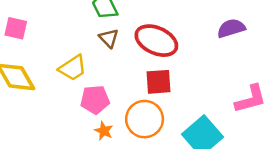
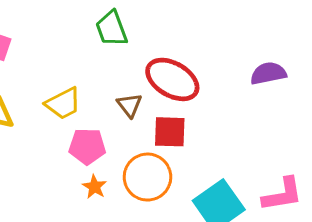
brown triangle: (109, 38) -> (129, 105), moved
pink L-shape: (251, 99) -> (282, 194), moved

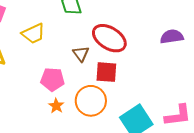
yellow trapezoid: (63, 103) -> (33, 34), moved

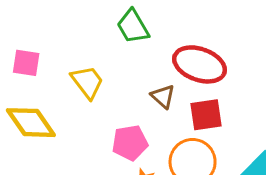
yellow trapezoid: (33, 34) -> (87, 82), turned -90

